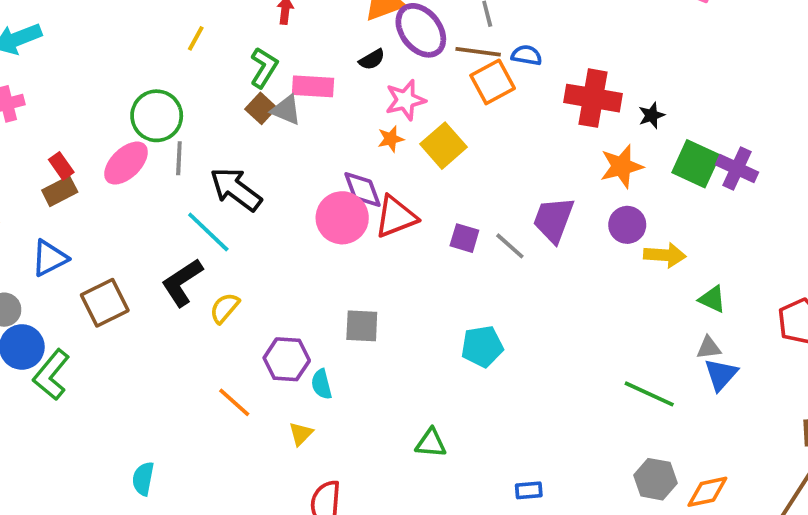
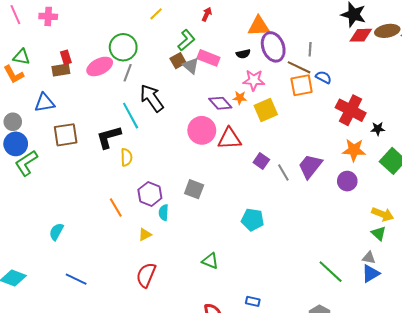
purple diamond: (362, 190) -> (220, 103), moved, turned -40
yellow arrow: (665, 255) -> (383, 214), moved
yellow semicircle: (225, 308) -> (126, 157), turned 120

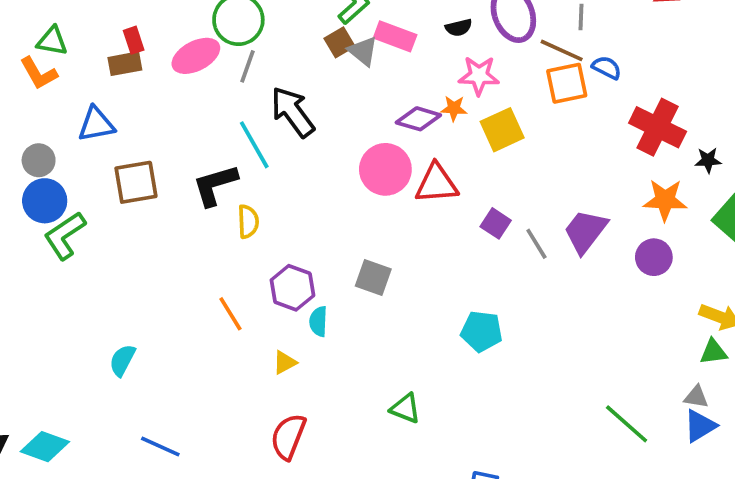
purple diamond: (220, 103) -> (418, 119), turned -30
green triangle: (379, 233) -> (713, 352), turned -49

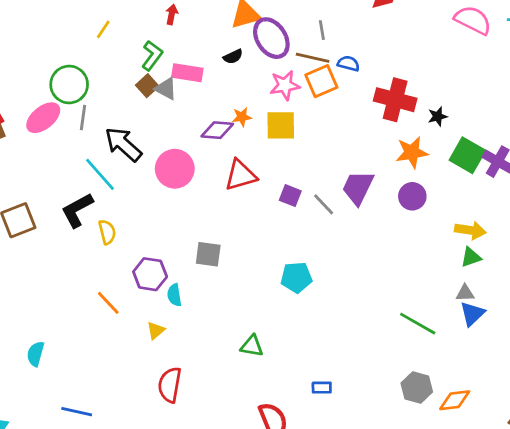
pink star: (479, 76) -> (285, 85), moved
yellow square: (502, 130) -> (281, 125), turned 36
pink circle: (385, 169) -> (175, 169), moved

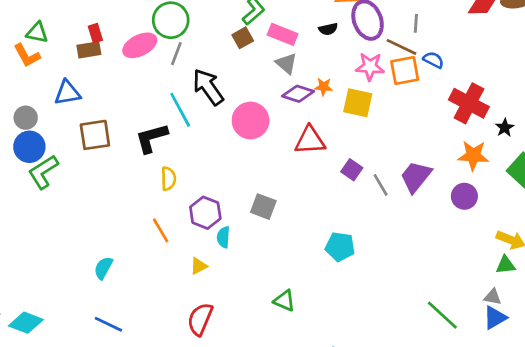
gray triangle: (166, 89) -> (286, 63), moved
black star: (438, 116) -> (505, 128), turned -30
yellow semicircle: (107, 232) -> (168, 179), moved
cyan semicircle: (35, 354) -> (103, 268), moved

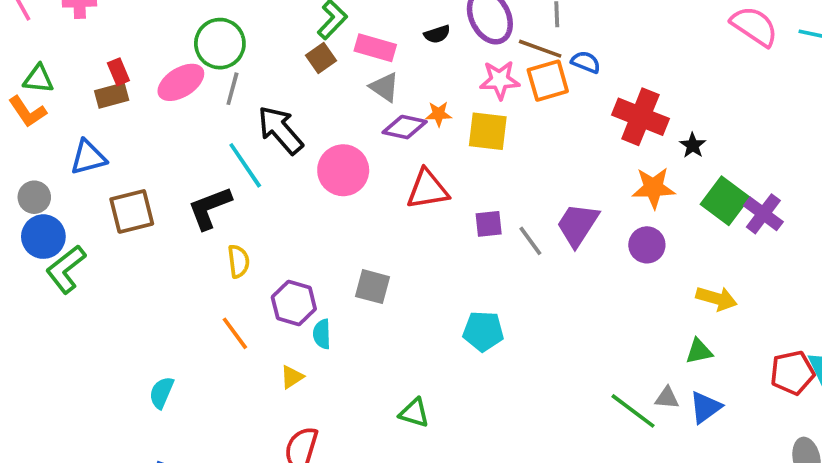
purple square: (352, 170) -> (489, 224), turned -35
green triangle: (506, 265) -> (699, 351), moved
gray triangle: (493, 297) -> (667, 398), moved

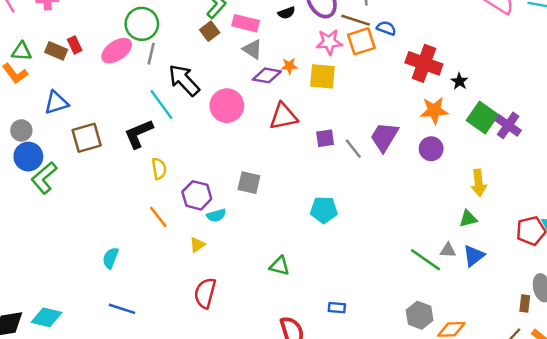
brown rectangle: (112, 96) -> (56, 51), moved, turned 40
yellow arrow: (716, 298) -> (479, 183), turned 70
cyan semicircle: (322, 334) -> (216, 215), turned -102

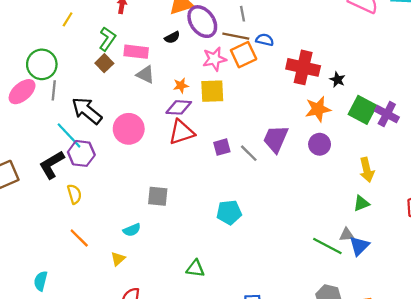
purple diamond: (267, 75) -> (179, 107), moved
purple hexagon: (197, 195) -> (81, 153), moved
blue triangle: (474, 256) -> (359, 246), moved

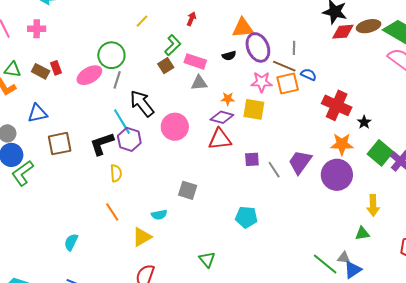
gray triangle: (145, 75) -> (199, 83), turned -42
purple circle: (320, 144) -> (337, 175), size x1.6
yellow triangle: (118, 259) -> (142, 237), size x1.5
green triangle: (195, 268) -> (207, 260), turned 30

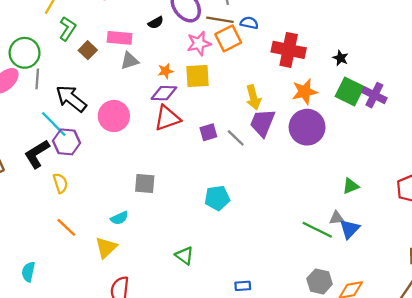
green L-shape: (173, 45) -> (68, 29), moved
black star: (364, 122) -> (341, 58), moved
yellow arrow: (373, 205) -> (253, 97), moved

